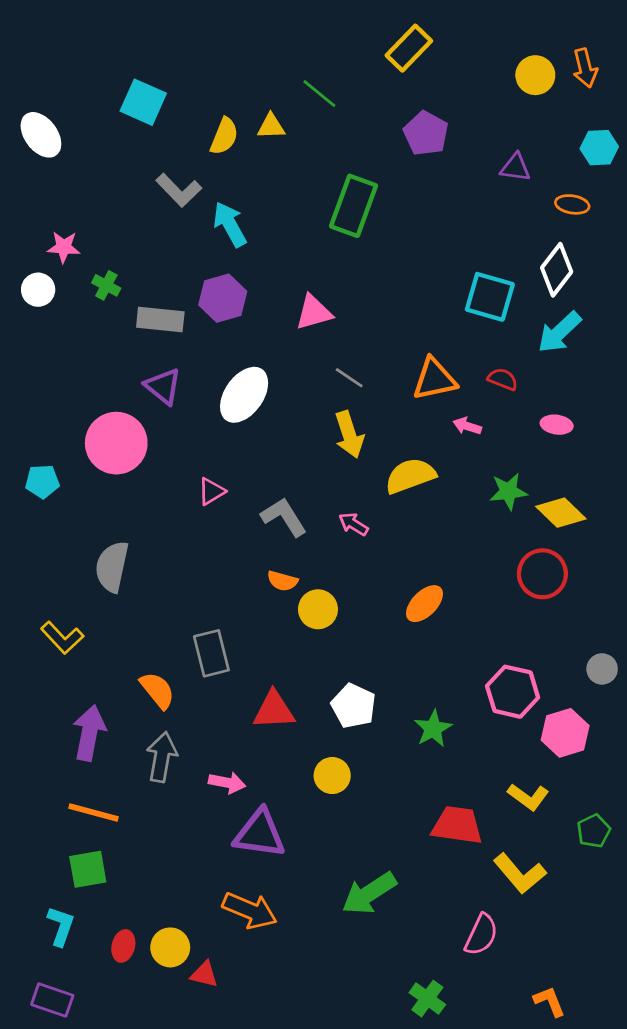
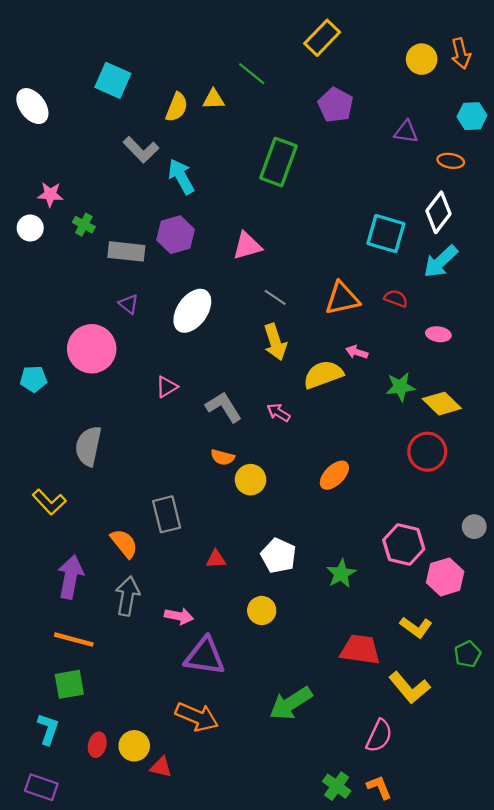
purple triangle: (163, 386) -> (129, 304), size x0.7
pink arrow: (467, 426) -> (357, 352), moved
red triangle: (274, 710) -> (216, 559), size x0.6
orange L-shape: (550, 1001) -> (379, 787), moved

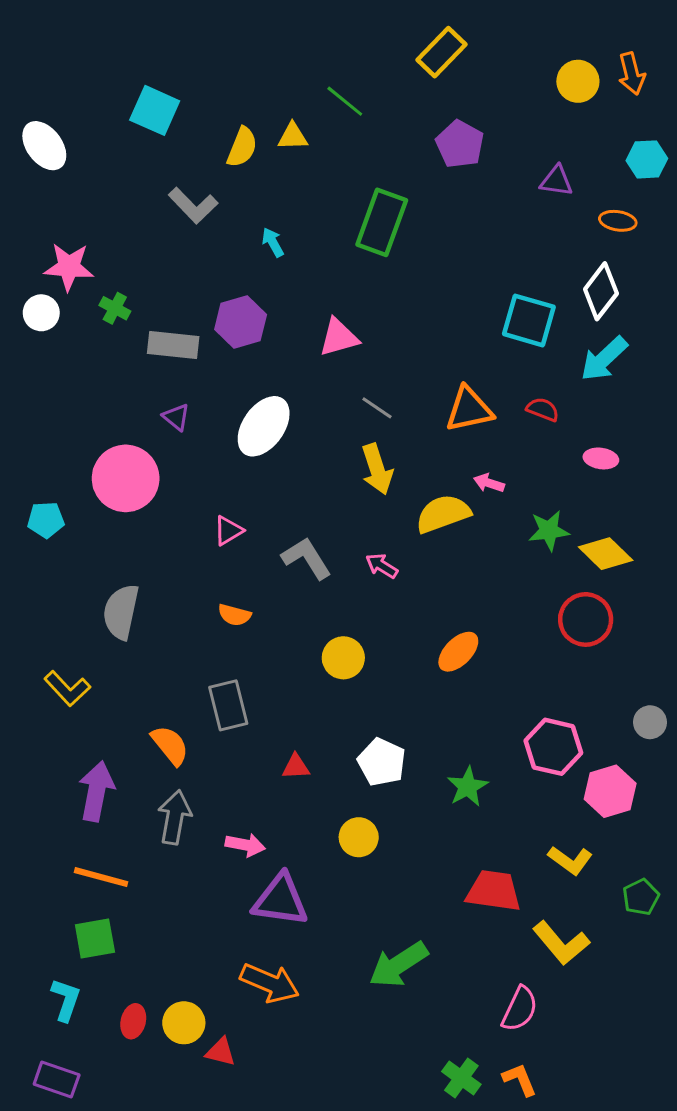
cyan arrow: (181, 177) -> (273, 242), moved, size x0.6
pink star: (50, 194) -> (69, 267), size x1.4
orange semicircle: (223, 457) -> (234, 615), moved

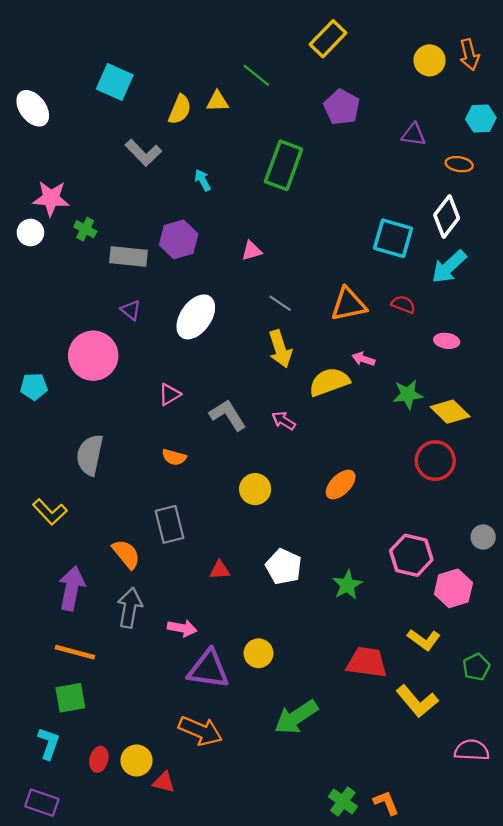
pink triangle: (339, 337) -> (252, 251), size x0.7
yellow circle: (359, 837) -> (259, 653), moved
pink semicircle: (520, 1009) -> (472, 750), moved, turned -112

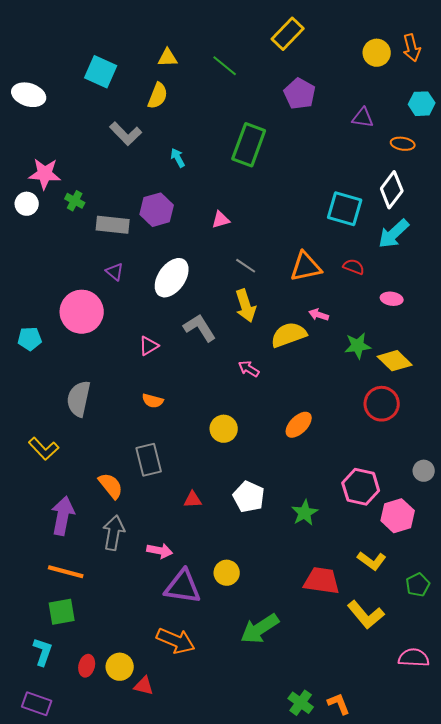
yellow triangle: (217, 101) -> (168, 58), moved
white ellipse: (33, 108) -> (29, 95), turned -36
gray L-shape: (228, 415) -> (200, 328), moved

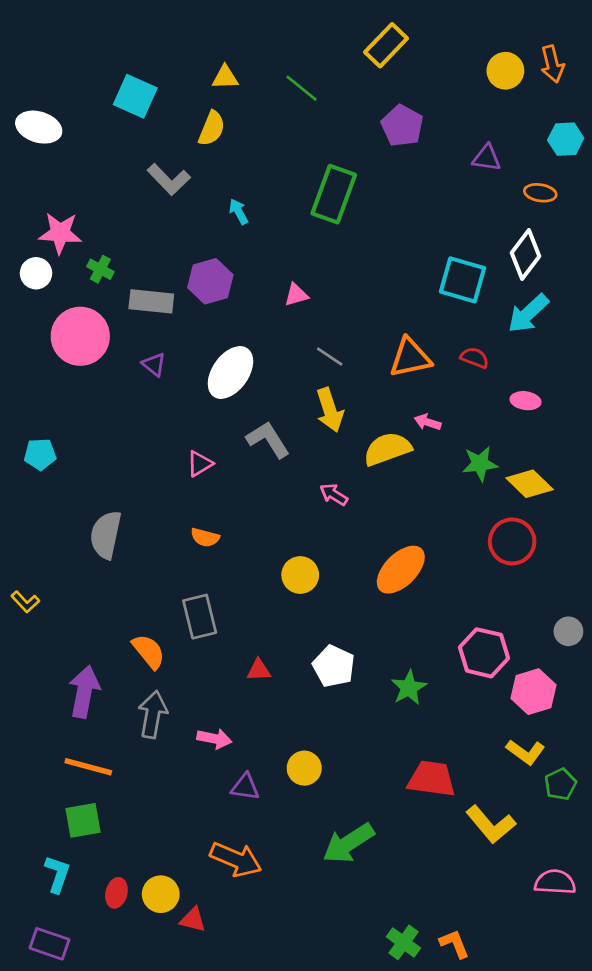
pink circle: (82, 312) -> (80, 336), moved
orange ellipse: (299, 425) -> (401, 570), size x1.4
yellow L-shape: (44, 449) -> (25, 602), moved, size x0.7
yellow L-shape: (372, 561) -> (526, 752), moved
purple triangle: (183, 587) -> (245, 787), size x0.6

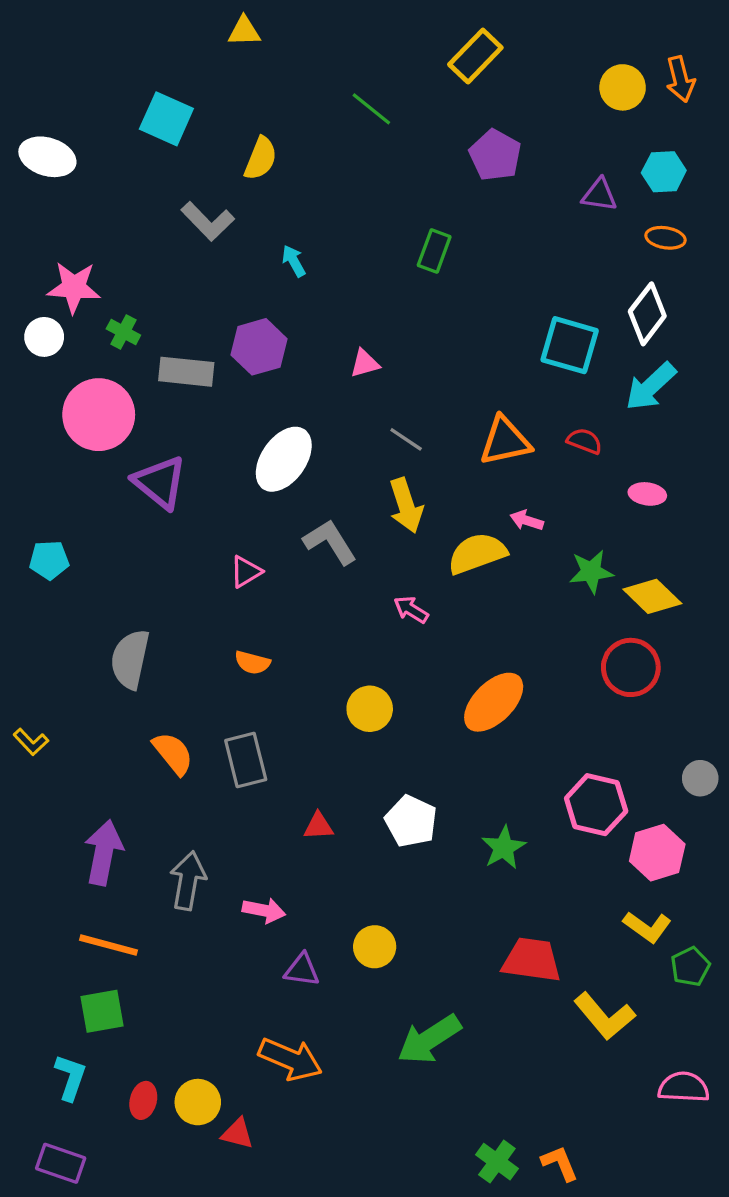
yellow triangle: (225, 77) -> (244, 31), moved
cyan hexagon: (566, 139) -> (664, 172), moved
green rectangle: (334, 194) -> (434, 251), moved, size x0.6
purple triangle: (154, 364) -> (160, 482), moved, size x1.8
orange semicircle: (149, 651) -> (173, 753), moved

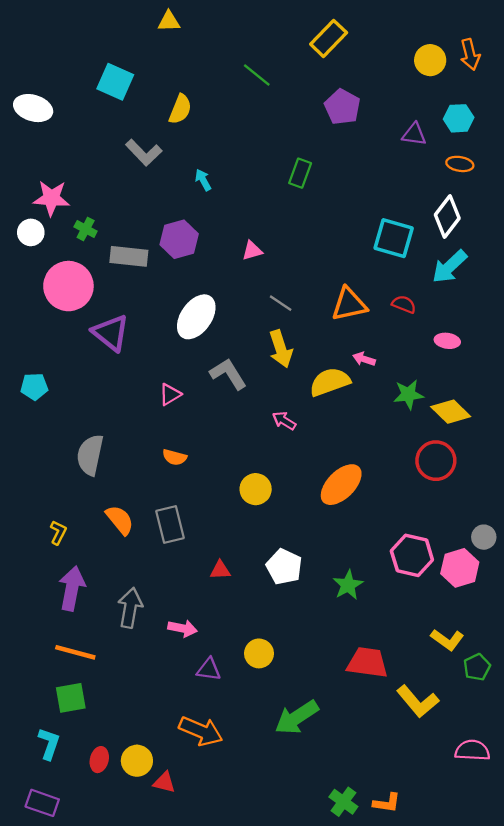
yellow L-shape: (31, 742) -> (58, 532), moved, turned -110
pink hexagon: (657, 853) -> (460, 568), moved
orange L-shape: (560, 1163) -> (387, 803), turned 120

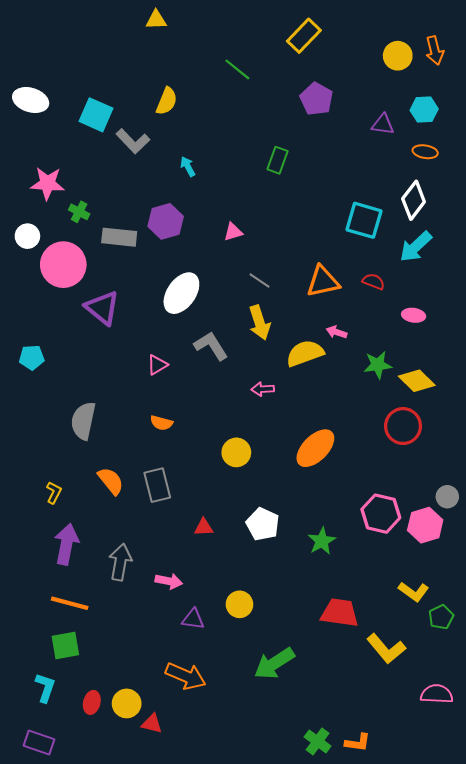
cyan square: (115, 82) -> (96, 115), moved
white circle: (31, 232) -> (27, 236), moved
pink arrow: (284, 421) -> (263, 389), turned -35

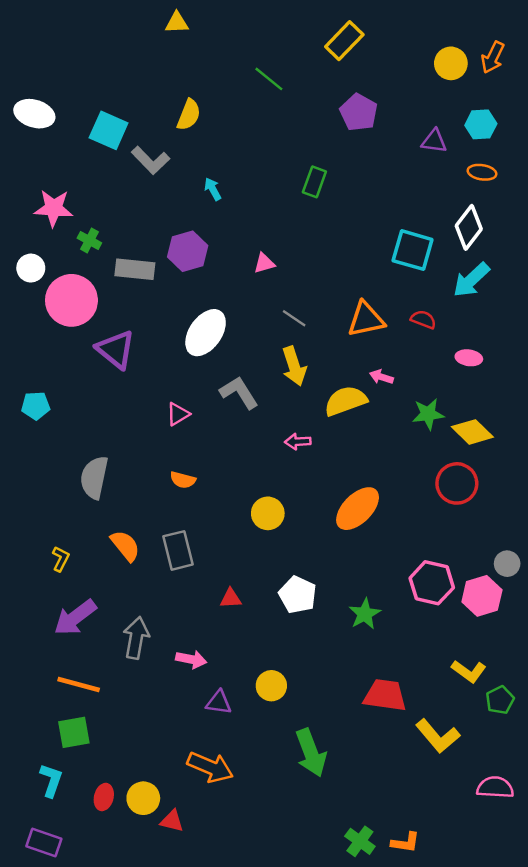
orange arrow: (435, 50) -> (493, 57), turned 40
purple arrow: (66, 544) -> (75, 617), turned -138
green arrow: (274, 663) -> (311, 753), turned -78

